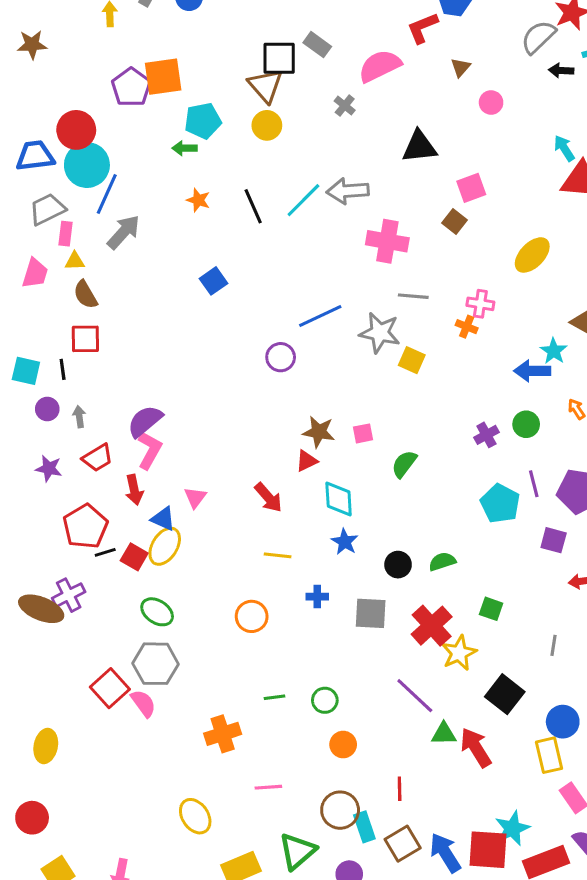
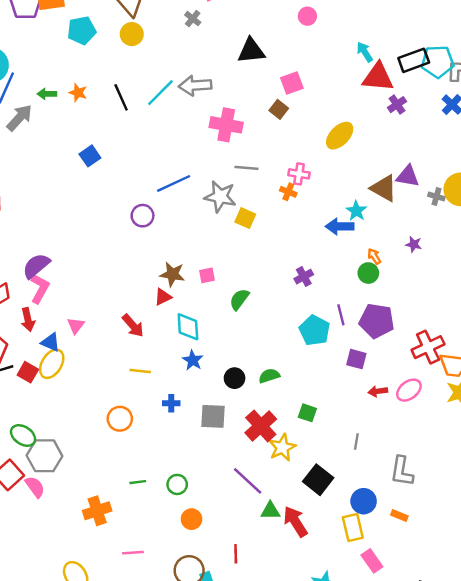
green arrow: (185, 148) -> (47, 94), moved
green circle: (526, 424) -> (368, 273), moved
green ellipse: (157, 612) -> (23, 435), moved

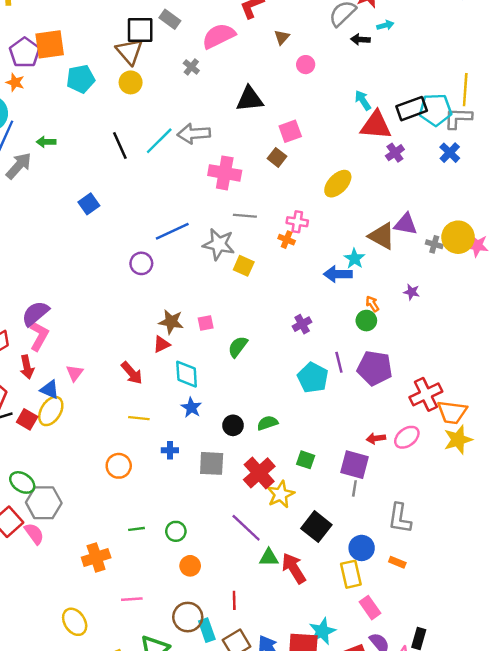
orange star: (78, 93) -> (15, 82), moved
purple square: (356, 359) -> (354, 465), moved, size x1.4

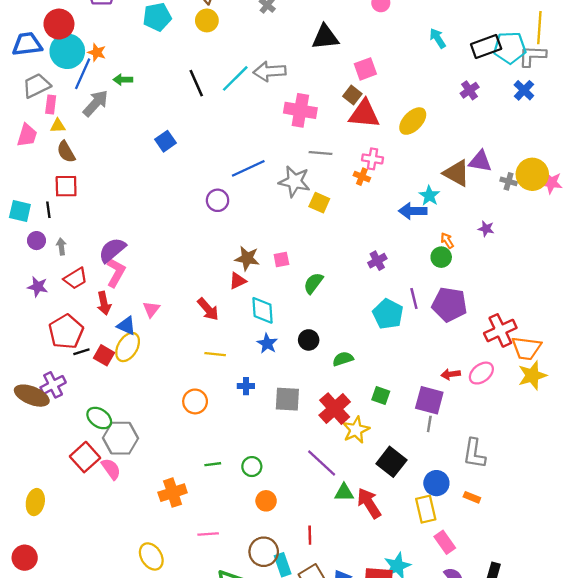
orange star: (15, 82) -> (97, 52), moved
red triangle: (376, 125) -> (364, 114), moved
black circle: (233, 425) -> (309, 340), moved

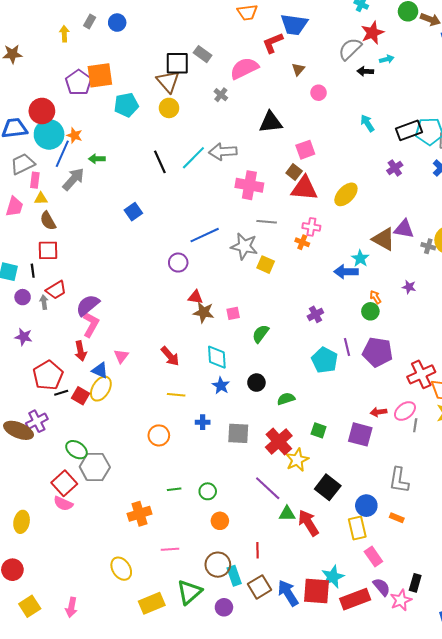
red trapezoid: (76, 278) -> (56, 290), moved
red triangle: (238, 281) -> (195, 297), moved, turned 35
gray line: (429, 424) -> (415, 425), moved
pink semicircle: (111, 469) -> (63, 504), moved, turned 150

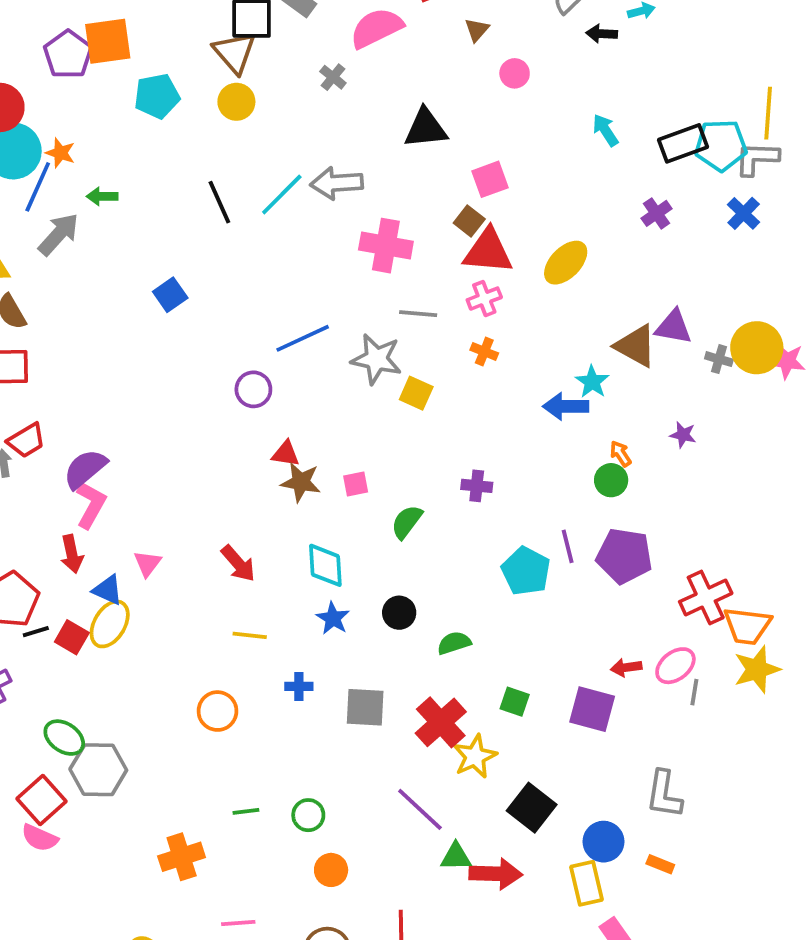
pink cross: (311, 227) -> (484, 299), moved, turned -30
purple cross: (315, 314) -> (477, 486), moved, turned 35
red arrow: (308, 523) -> (496, 874), turned 124

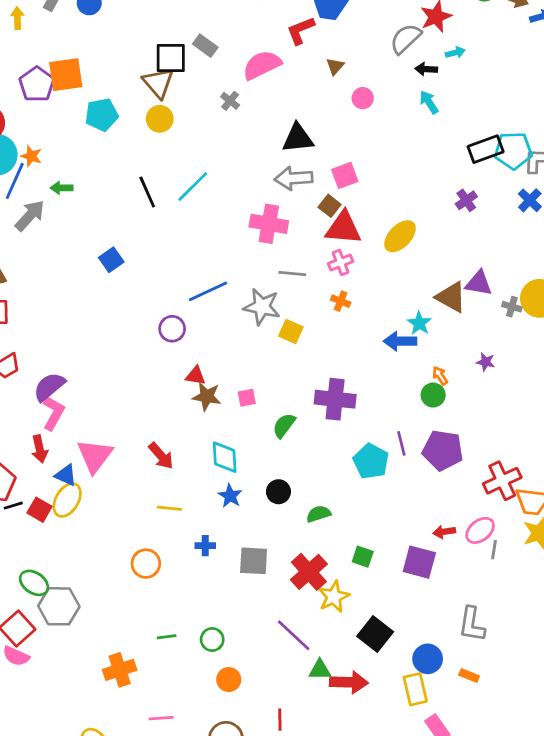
cyan arrow: (605, 130) -> (429, 102), moved
gray arrow: (337, 183) -> (294, 178), moved
purple cross: (477, 486) -> (335, 399), size x1.8
pink triangle: (147, 563) -> (95, 456), size x1.8

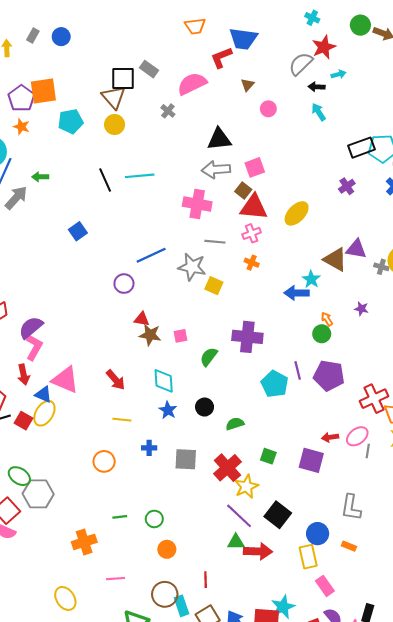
orange star: (31, 156) -> (21, 127), moved
cyan line: (193, 186) -> (140, 176), turned 40
pink triangle: (95, 456) -> (65, 380), turned -44
purple line: (294, 635) -> (239, 516), moved

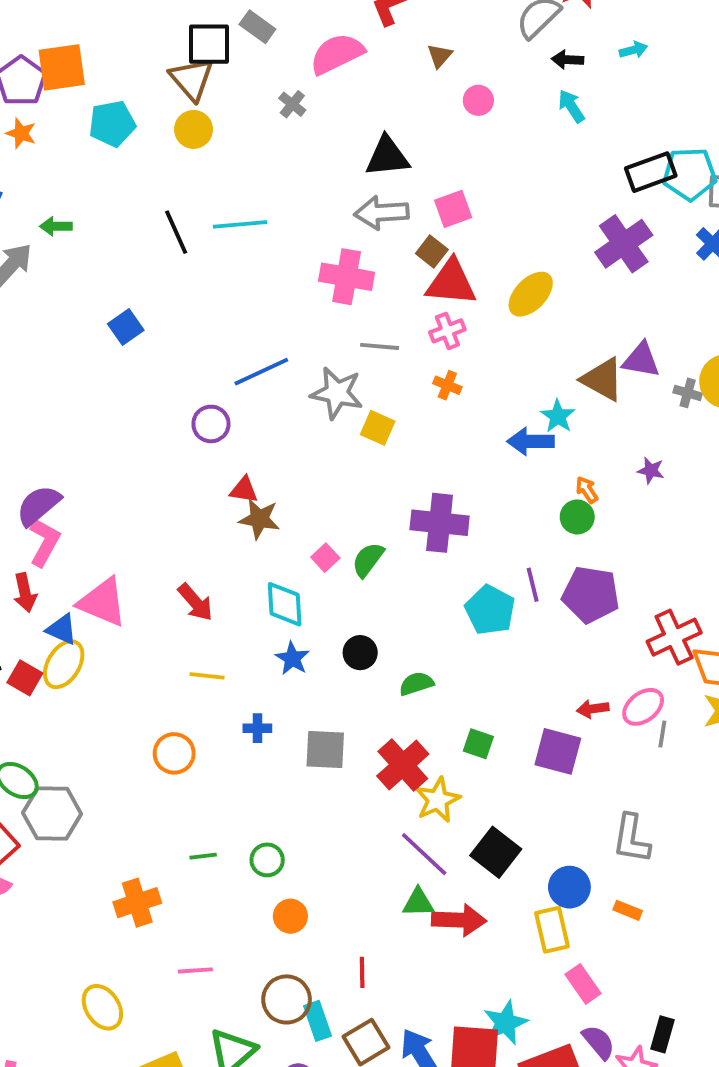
cyan arrow: (338, 74) -> (633, 50), moved
purple cross: (347, 186) -> (624, 244), size x1.8
pink square: (180, 336) -> (325, 558), moved, turned -32

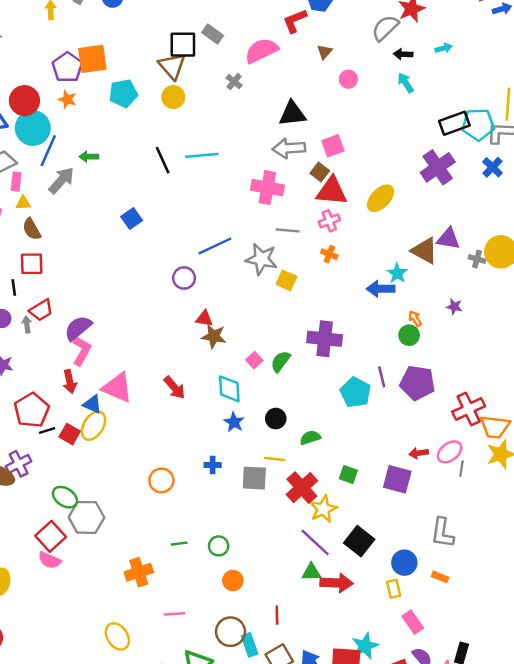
yellow line: (207, 676) -> (275, 459), moved
yellow rectangle: (552, 930) -> (394, 589), size x0.7

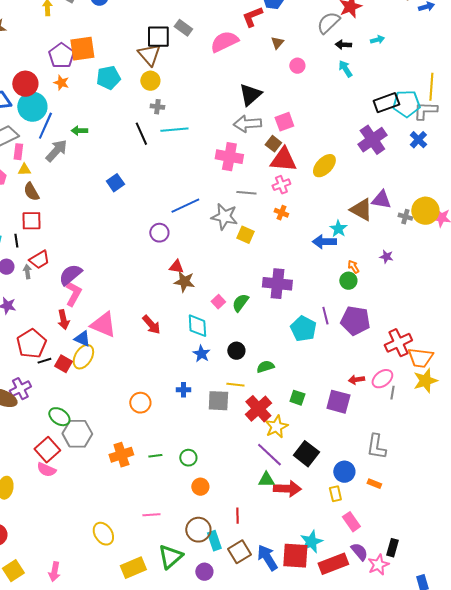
gray cross: (234, 82) -> (157, 107), moved, turned -32
black triangle: (292, 114) -> (250, 95), turned -35
orange cross: (139, 572) -> (121, 455), moved

